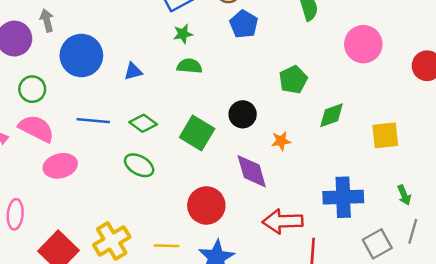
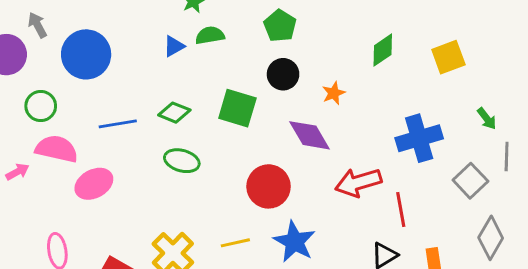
blue triangle: (133, 71) -> (174, 46), moved
green pentagon: (293, 80) -> (280, 26), moved

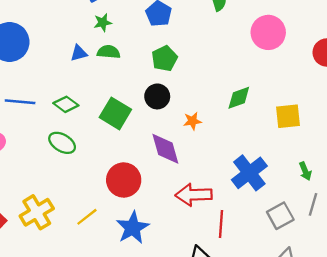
blue cross: (419, 138) -> (249, 173), turned -36
yellow line: (235, 243) -> (87, 217), turned -40

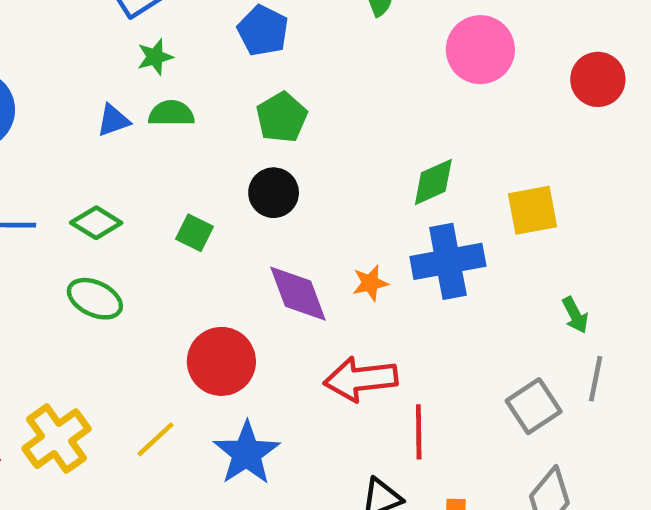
green square: (115, 113) -> (194, 233), size x0.6
orange star: (192, 121) -> (370, 283), moved
blue cross: (249, 173) -> (448, 261), moved, turned 32

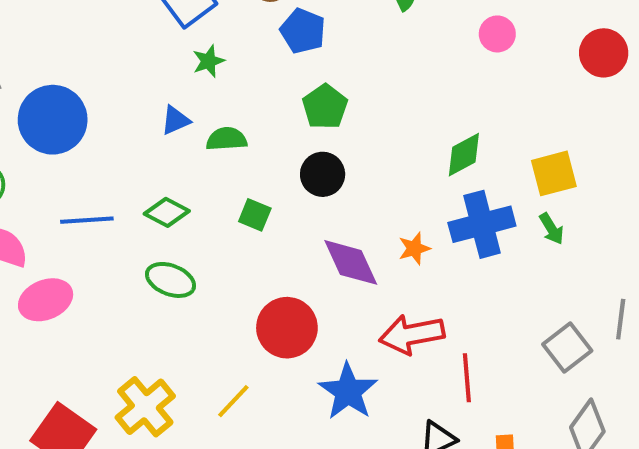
pink circle: (480, 50) -> (497, 34), size x0.6
green semicircle: (171, 113) -> (227, 139), moved
green arrow: (575, 315) -> (552, 229), moved
blue star: (247, 453) -> (348, 391), moved

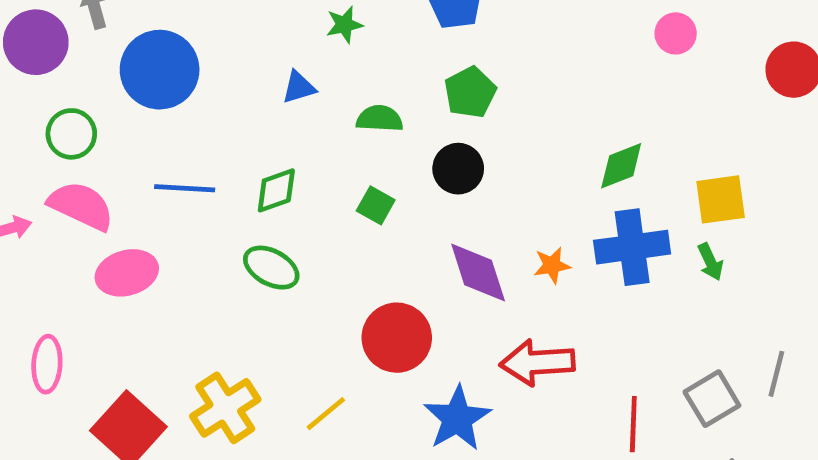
green semicircle: (227, 139) -> (380, 119), moved
green diamond: (167, 212) -> (276, 190), turned -54
red line: (467, 378) -> (633, 424), moved

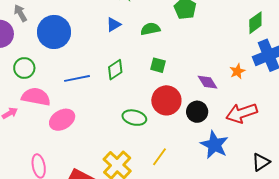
black circle: (458, 169) -> (197, 112), moved
green ellipse: (271, 268) -> (134, 118), moved
purple diamond: (478, 272) -> (207, 82), size x0.7
red circle: (397, 338) -> (166, 100), moved

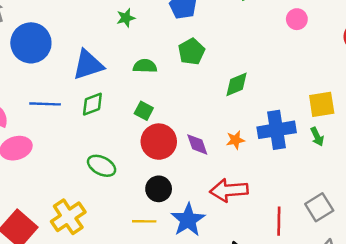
green diamond: (255, 23) -> (236, 84), moved
blue triangle: (114, 24) -> (88, 65), moved, size x1.8
red circle: (166, 100) -> (159, 142), moved
black circle: (197, 112) -> (159, 189), moved
yellow line: (159, 157) -> (144, 221), moved, turned 42

